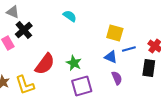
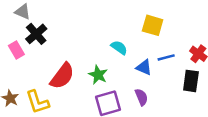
cyan semicircle: (70, 16) -> (119, 48), moved
yellow square: (115, 33) -> (153, 25), moved
purple semicircle: (117, 78) -> (141, 97), moved

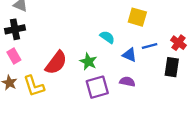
black cross: (36, 34) -> (15, 29), moved, turned 30
pink rectangle: (16, 50) -> (14, 56), moved
purple semicircle: (141, 97) -> (127, 82), turned -56

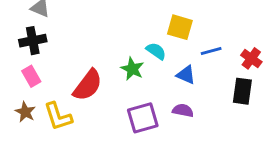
yellow square: (137, 17) -> (180, 27), moved
blue line: (150, 46) -> (211, 51), moved
green star: (88, 62) -> (132, 69), moved

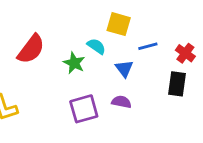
blue triangle: (186, 75) -> (124, 69), turned 30
red semicircle: (88, 85) -> (31, 49), moved

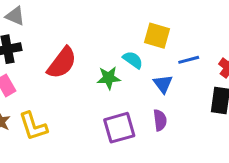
green star: (74, 63) -> (109, 78), turned -30
purple semicircle: (121, 102) -> (160, 120), turned 72

